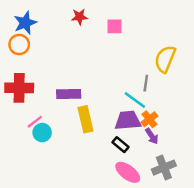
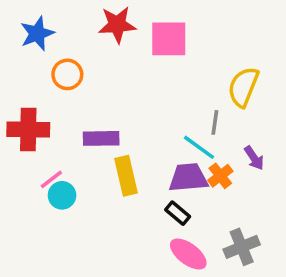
red star: (79, 17) -> (117, 25), size x1.5
pink square: (114, 26) -> (169, 39), size x1.6
orange circle: (19, 45) -> (67, 74), moved
purple arrow: (152, 136) -> (254, 158), moved

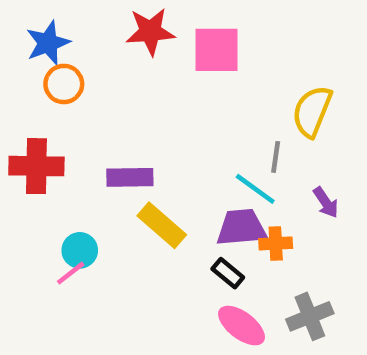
orange circle: (67, 74) -> (64, 84), moved
yellow rectangle: (126, 176) -> (162, 225), turned -36
orange cross: (220, 176) -> (276, 243), moved, turned 35
pink line: (51, 179) -> (71, 273), moved

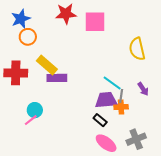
yellow semicircle: (312, 111) -> (137, 49), turned -35
gray line: (276, 157) -> (121, 96), moved
yellow rectangle: (162, 225) -> (47, 65), moved

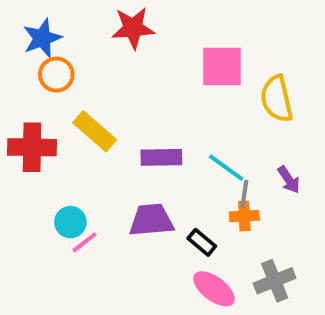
pink square: (95, 22) -> (222, 66), moved
purple rectangle: (57, 78) -> (161, 157), moved
purple trapezoid: (106, 100) -> (151, 220), moved
pink line: (31, 120) -> (85, 242), moved

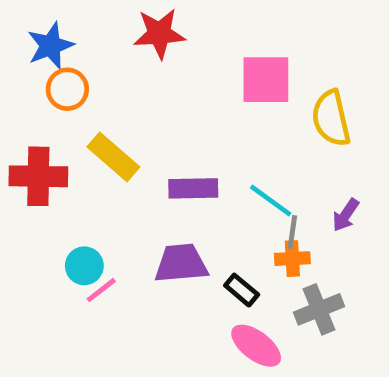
purple arrow: (289, 180) -> (346, 215), turned 68
gray cross: (275, 281) -> (319, 309), moved

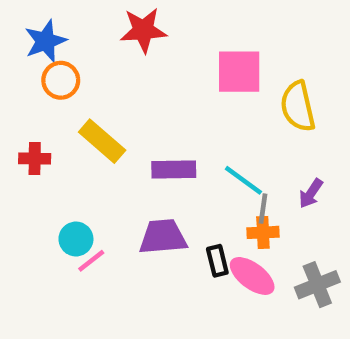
red cross: (38, 176) -> (35, 159), size x0.6
black rectangle: (242, 290) -> (217, 261), turned 36
gray cross: (319, 309) -> (317, 285), moved
pink ellipse: (256, 346) -> (252, 276), moved

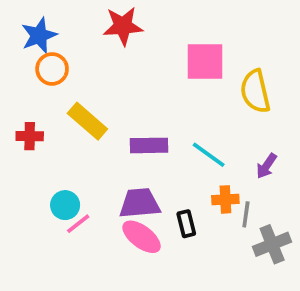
gray line: (263, 209) -> (246, 214), moved
pink ellipse: (252, 276) -> (142, 237), moved

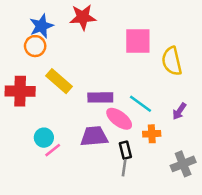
blue star: (39, 35) -> (41, 26), moved
red cross: (30, 136) -> (20, 91), size x1.6
gray line: (246, 214) -> (124, 168), moved
pink ellipse: (142, 237) -> (119, 119), moved

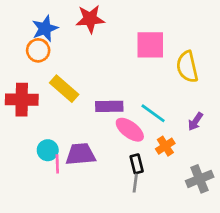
orange cross: (152, 134) -> (165, 146), turned -30
purple trapezoid: (94, 136) -> (81, 154), moved
pink line: (53, 150) -> (57, 164), turned -54

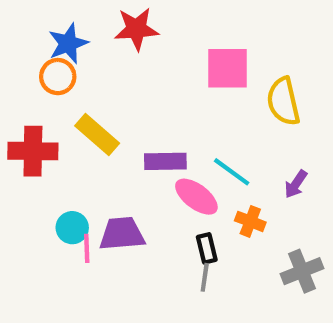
orange cross: (165, 146) -> (250, 221), turned -36

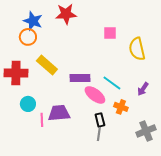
blue star: (68, 43) -> (33, 21), turned -30
pink square: (227, 68) -> (110, 33), size x0.6
cyan circle: (72, 228) -> (28, 104), moved

